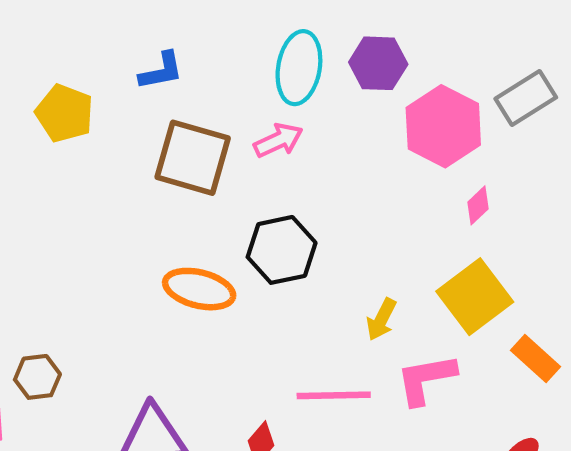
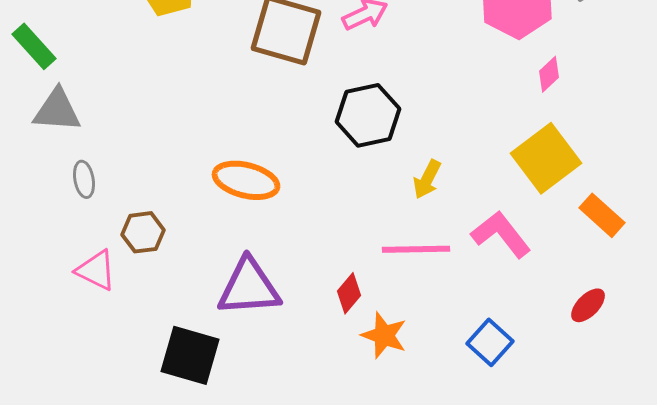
orange ellipse: (199, 289) -> (246, 180), moved
yellow arrow: (381, 319) -> (427, 179), moved
pink L-shape: (426, 379) -> (501, 234), turned 62

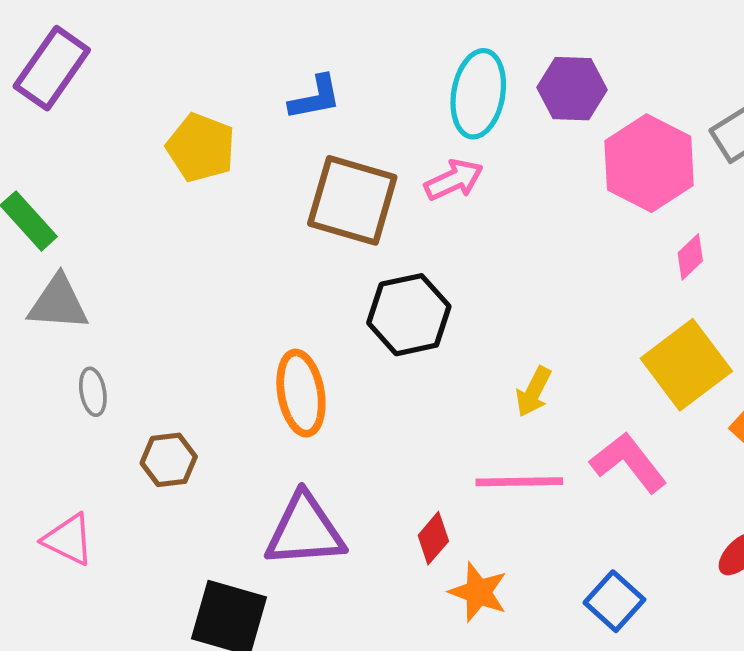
black hexagon: (368, 115) -> (409, 315), moved
orange ellipse: (246, 180) -> (301, 393), turned 66
pink triangle: (96, 270) -> (68, 539), moved

